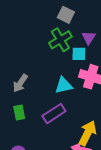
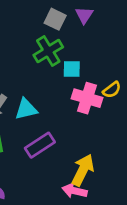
purple triangle: (89, 38) -> (84, 15), moved
cyan triangle: (64, 85) -> (26, 109), moved

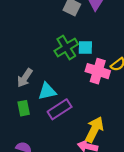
green cross: (48, 51) -> (66, 47), moved
cyan triangle: (26, 109) -> (47, 91), moved

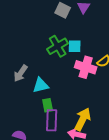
green rectangle: (24, 108) -> (48, 105), moved
purple rectangle: (60, 109) -> (52, 120), moved, turned -55

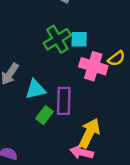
green rectangle: (48, 105) -> (44, 115), turned 48
purple rectangle: (52, 120) -> (64, 101), moved

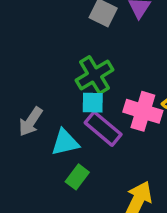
cyan square: (79, 39) -> (93, 103), moved
purple rectangle: (64, 101) -> (103, 129), moved, turned -52

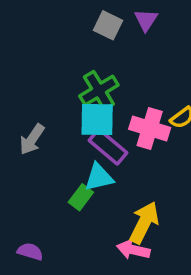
cyan square: (93, 103) -> (97, 119), size x1.5
cyan triangle: (65, 142) -> (99, 177), moved

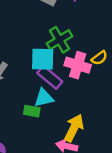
green cross: (99, 90) -> (59, 40), moved
green rectangle: (81, 197) -> (32, 111), turned 63

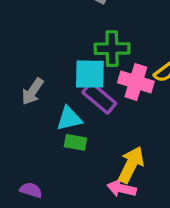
green cross: (59, 40) -> (112, 49), turned 30
cyan triangle: (44, 98) -> (69, 119), moved

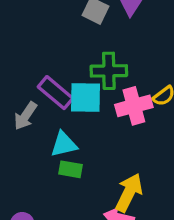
pink cross: (136, 82) -> (134, 106), turned -32
purple rectangle: (99, 98) -> (55, 93), moved

